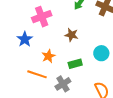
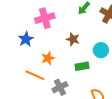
cyan circle: (101, 53) -> (101, 50), moved
green rectangle: (75, 64) -> (82, 66), moved

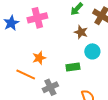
blue star: (26, 39) -> (11, 23), moved
brown star: (73, 39) -> (81, 32), moved

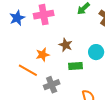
brown star: (81, 32) -> (66, 45), moved

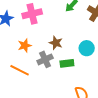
orange star: (43, 55) -> (25, 45), moved
gray cross: (52, 85) -> (45, 59), moved

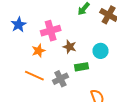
pink cross: (32, 14) -> (51, 31), moved
gray cross: (45, 59) -> (60, 79), moved

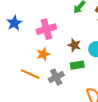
brown star: (70, 47) -> (74, 45), moved
orange star: (39, 51) -> (43, 54), moved

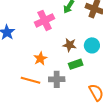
pink cross: (46, 29) -> (45, 20), moved
gray cross: (56, 77) -> (57, 79), turned 35

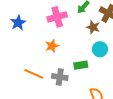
brown star: (70, 45) -> (93, 27), moved
orange star: (40, 59) -> (52, 46), moved

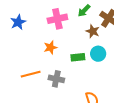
green rectangle: (81, 65) -> (78, 57), moved
orange line: (34, 74) -> (31, 74), turned -42

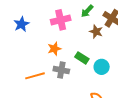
cyan circle: (98, 54) -> (102, 67), moved
green rectangle: (78, 57) -> (82, 58), turned 40
gray cross: (56, 79) -> (61, 70), moved

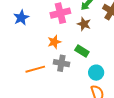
brown star: (96, 32) -> (84, 24), moved
cyan circle: (102, 67) -> (96, 73), moved

